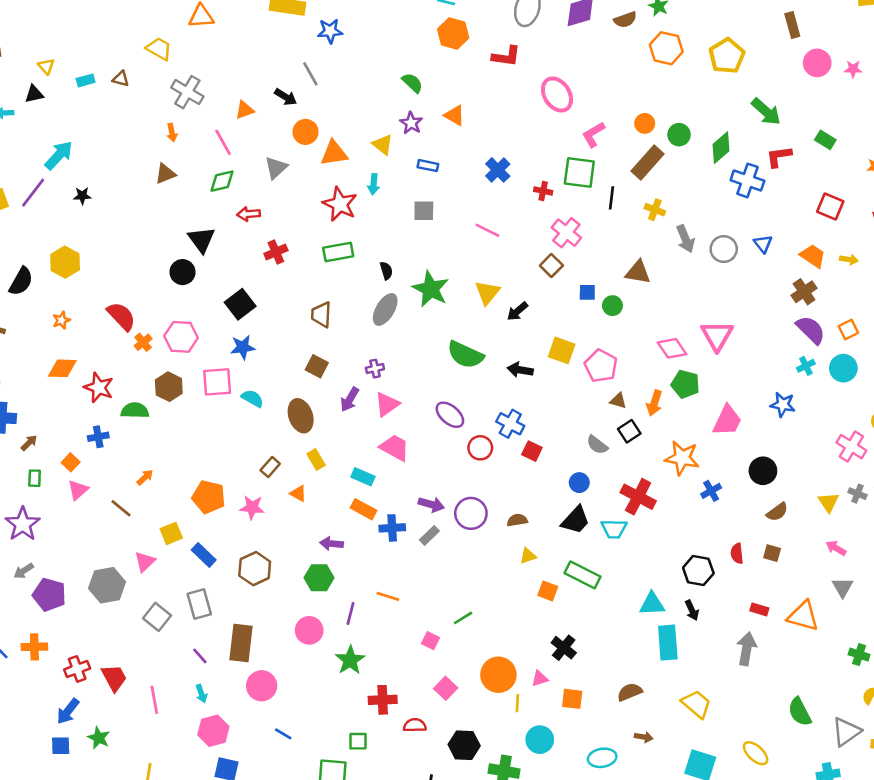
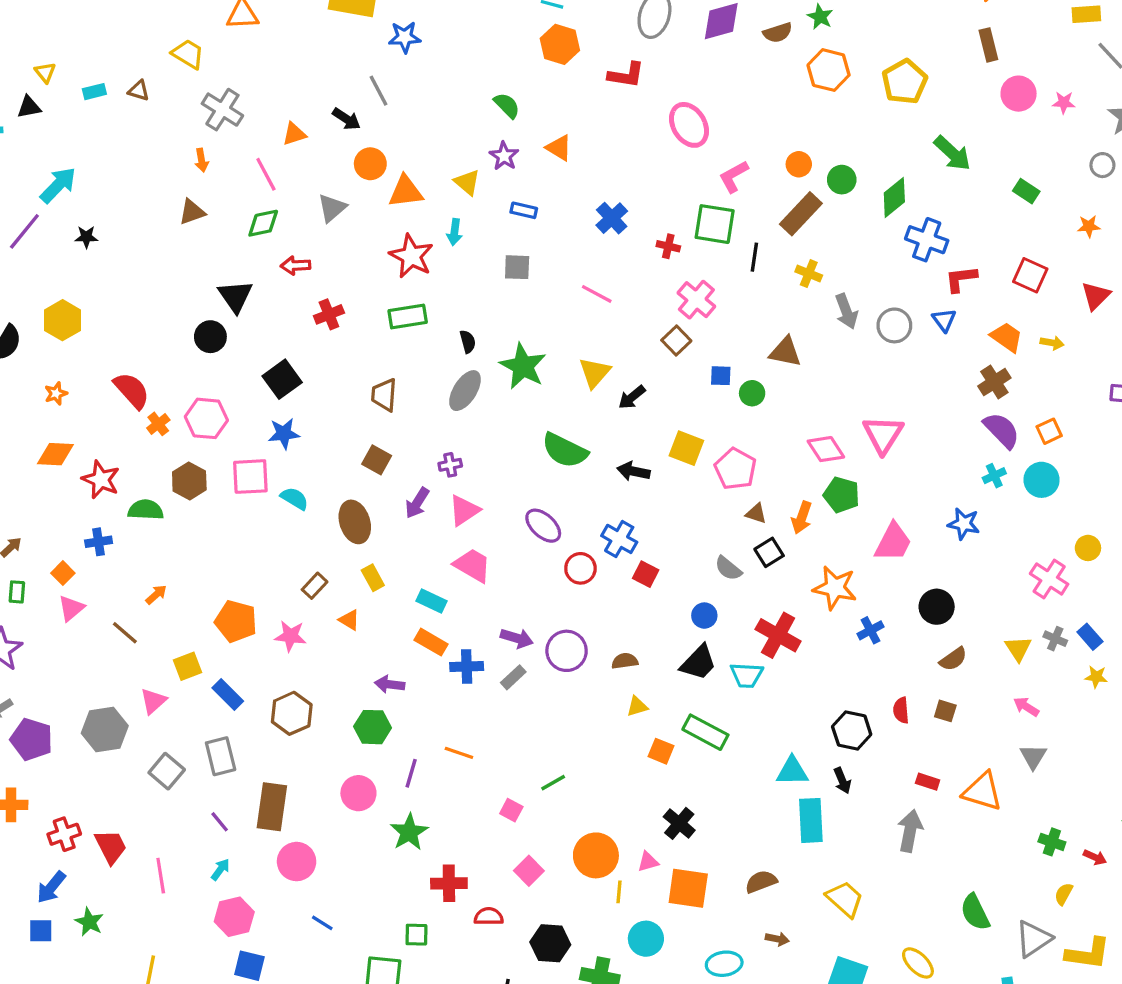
red L-shape: (779, 157) -> (961, 279), moved
cyan arrow: (201, 694) -> (220, 869), turned -126
orange square: (572, 699) -> (688, 888), size x1.5

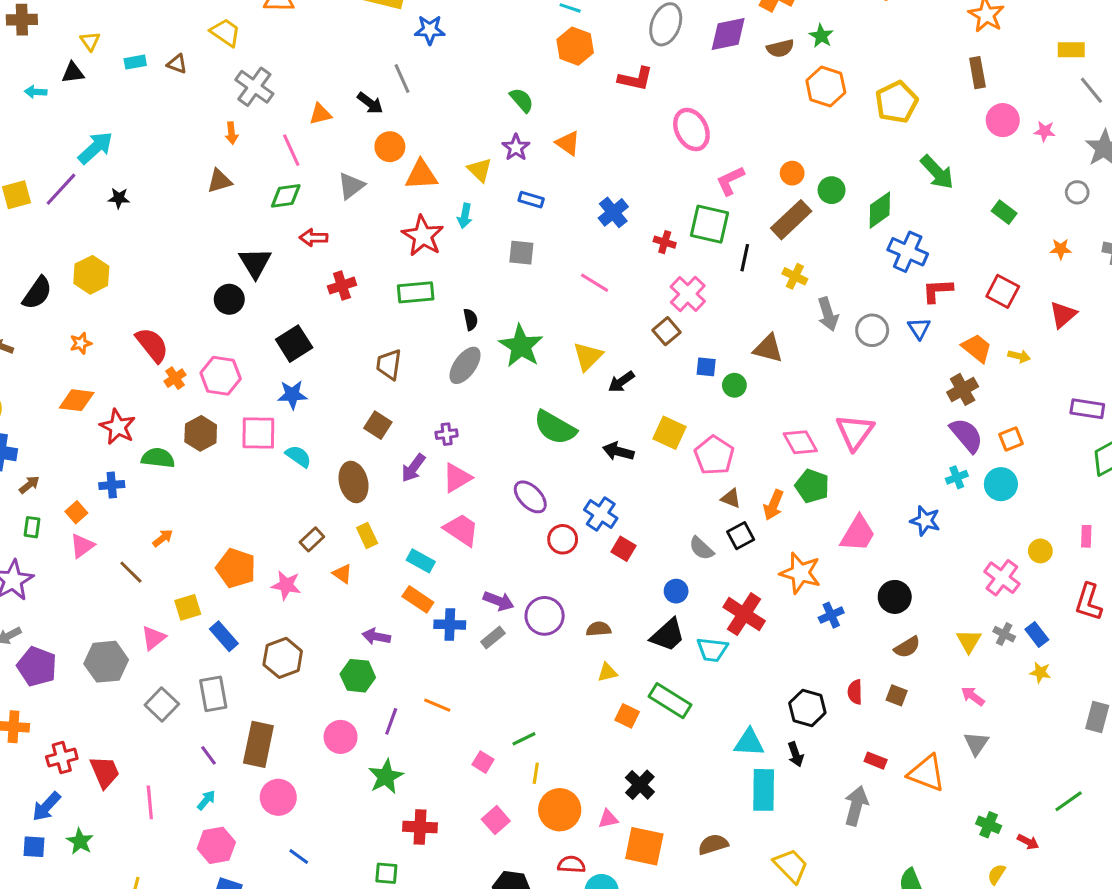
yellow line: (619, 892) -> (536, 773), moved
red semicircle: (489, 916) -> (571, 864), moved

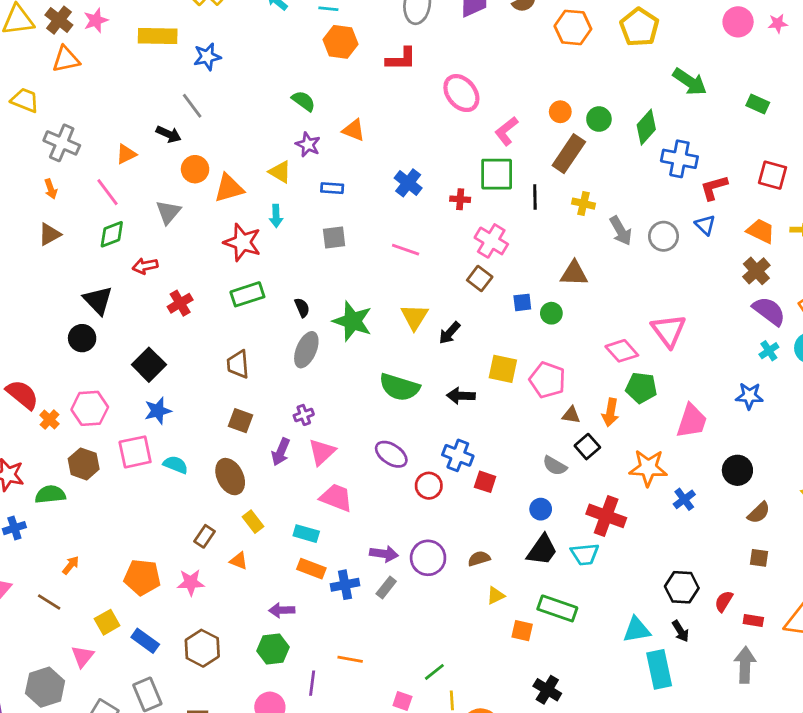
red semicircle: (855, 692) -> (724, 601), moved, turned 45

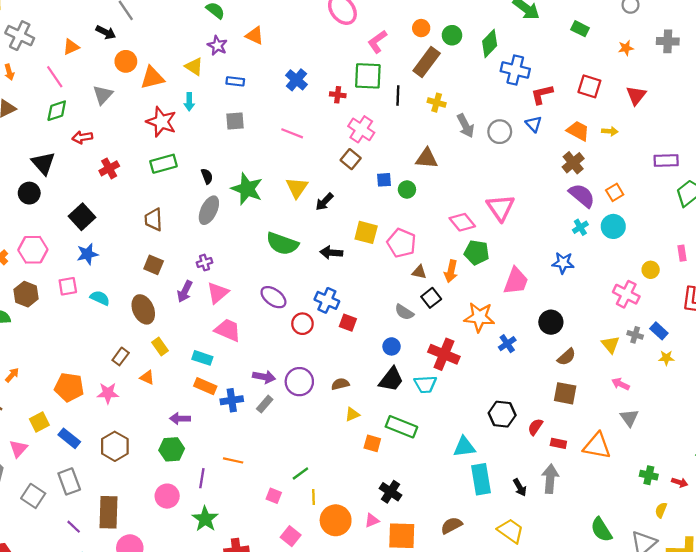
pink square: (135, 452) -> (68, 286), size x0.7
brown square: (759, 558) -> (565, 393), size x1.5
black arrow: (681, 631) -> (520, 487), moved

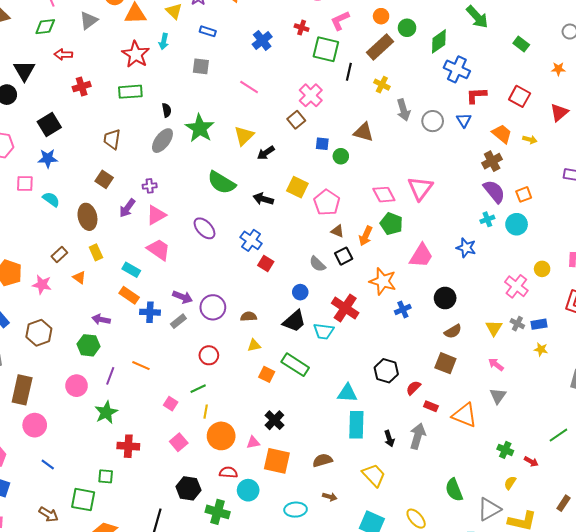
red cross: (338, 95) -> (302, 28), moved
red circle: (302, 324) -> (209, 355), moved
blue rectangle: (659, 331) -> (539, 324), turned -63

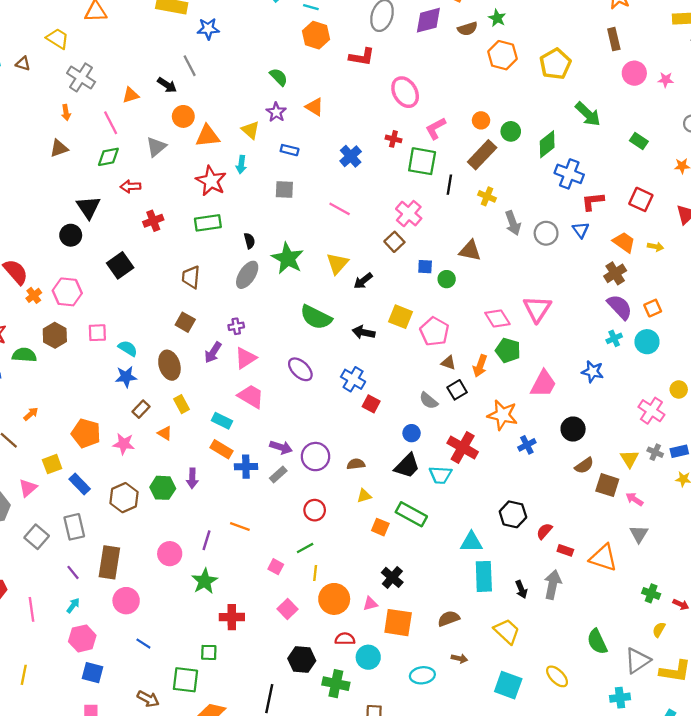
blue star: (48, 158) -> (126, 377), moved
purple arrow: (101, 319) -> (192, 478), turned -96
green hexagon: (89, 345) -> (163, 488), moved
brown square: (445, 363) -> (607, 485), moved

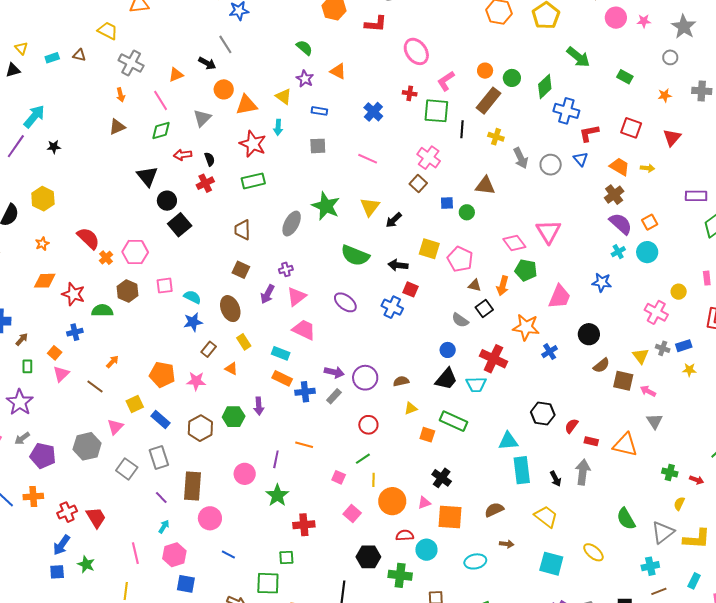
black circle: (71, 235) -> (167, 201), moved
black semicircle: (249, 241) -> (210, 159), moved
red square: (371, 404) -> (411, 289), moved
pink line: (32, 609) -> (135, 553), moved

